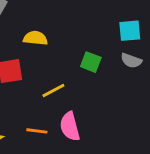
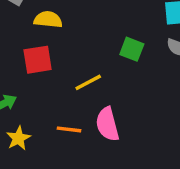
yellow semicircle: (35, 38) -> (48, 20), moved

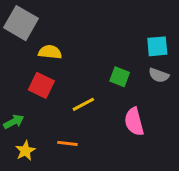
red square: (38, 60) -> (41, 85), turned 35
pink semicircle: (107, 124) -> (134, 122), moved

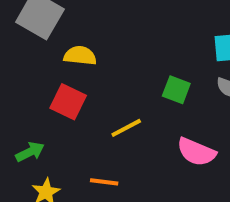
pink semicircle: (134, 122) -> (196, 152), turned -52

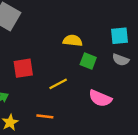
yellow semicircle: (80, 56) -> (73, 41), moved
red square: (68, 102) -> (23, 68), turned -35

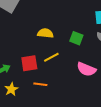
yellow semicircle: (73, 41) -> (45, 33), moved
red square: (23, 68) -> (29, 63), moved

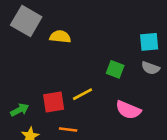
yellow semicircle: (45, 33) -> (60, 37), moved

